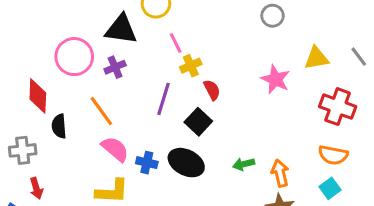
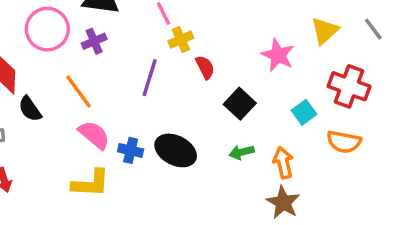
yellow triangle: (316, 58) -> (325, 31), turned -32
black square: (198, 122) -> (240, 104), moved
black semicircle: (59, 126) -> (30, 109), turned -30
cyan square: (330, 188) -> (304, 112), moved

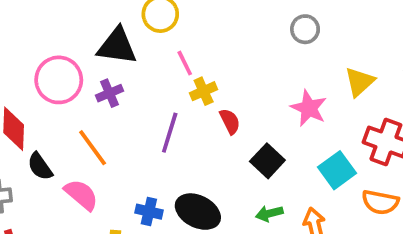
cyan square: (304, 112) -> (337, 170), size x1.4
pink semicircle: (94, 135) -> (81, 195), moved

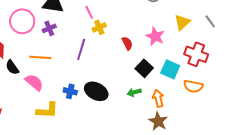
red semicircle: (230, 121) -> (127, 43), moved
orange line: (93, 148) -> (40, 57), turned -50
black square: (267, 161) -> (144, 68), moved
cyan square: (337, 170) -> (170, 69), turned -30

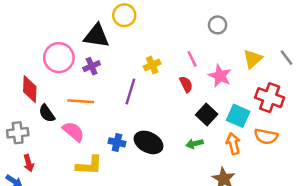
pink line: (89, 12) -> (192, 59), moved
orange arrow: (158, 98) -> (233, 144), moved

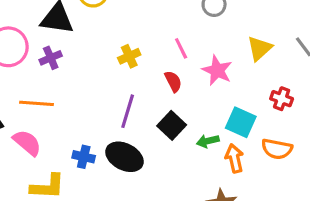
purple line: (130, 92) -> (128, 111), moved
red cross: (270, 98) -> (282, 99), size x0.6
black square: (207, 115) -> (172, 125), moved
green arrow: (195, 144) -> (208, 141), moved

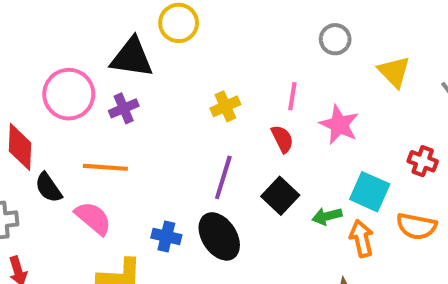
pink line: (181, 48) -> (292, 96), turned 35
yellow triangle: (260, 48) -> (394, 72), moved, turned -32
black ellipse: (124, 157) -> (219, 236), turned 30

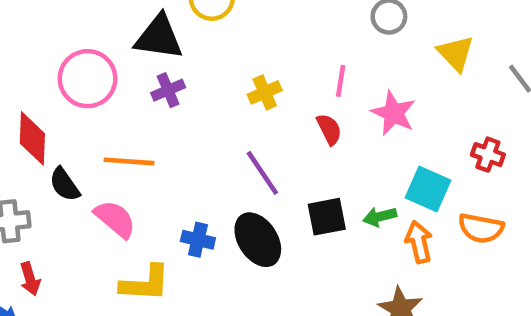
purple cross: (124, 108) -> (168, 90), moved
purple line: (223, 177) -> (262, 173), turned -51
black square: (280, 196) -> (327, 217), moved, turned 36

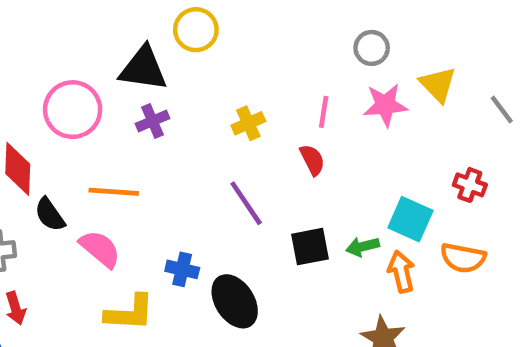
pink star: (394, 113) -> (385, 105), moved, turned -30
black ellipse: (258, 240) -> (235, 301), moved

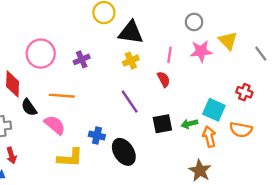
black triangle: (143, 68) -> (131, 32), moved

